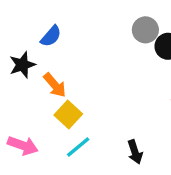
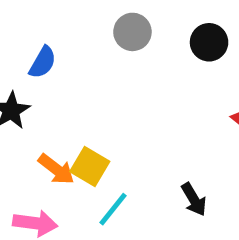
gray circle: (145, 30) -> (132, 32), moved
orange arrow: (55, 85) -> (56, 169), moved

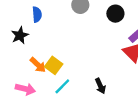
blue semicircle: (43, 62) -> (37, 14), turned -40

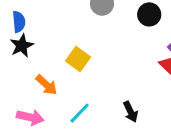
blue semicircle: (37, 14) -> (19, 22), moved
yellow square: (54, 65) -> (78, 59), moved

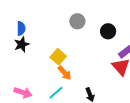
orange arrow: (46, 85) -> (65, 73), moved

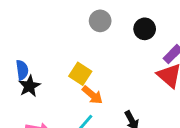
blue semicircle: (21, 28) -> (22, 70), moved
black star: (22, 44) -> (29, 86), moved

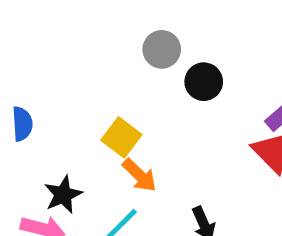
black circle: (145, 29) -> (204, 82), moved
black star: (29, 86) -> (63, 195), moved

